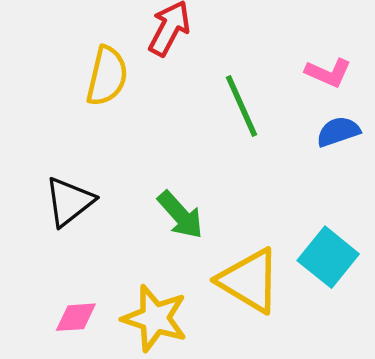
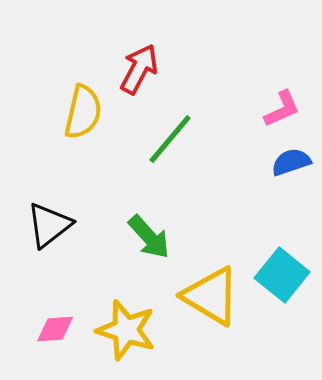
pink L-shape: (328, 73) -> (282, 109), turned -48
green line: (241, 106) -> (170, 139), moved, turned 64

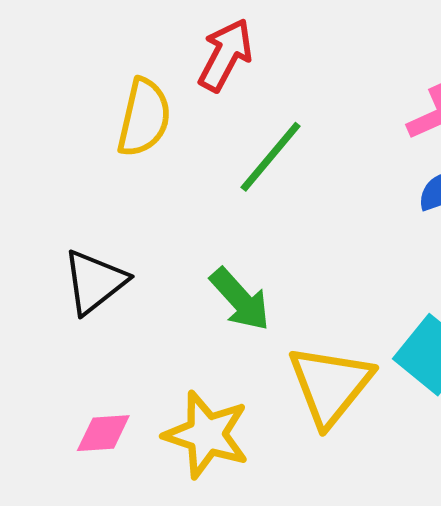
yellow triangle: (211, 296) -> (330, 385), turned 38

